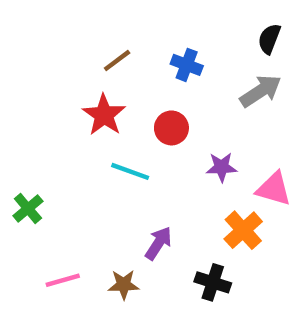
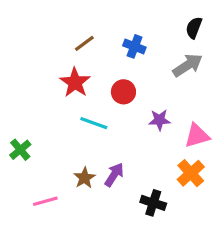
pink triangle: (274, 189) -> (197, 136), turned -32
orange cross: (243, 230) -> (191, 173), moved
brown star: (124, 285) -> (84, 178), moved, turned -30

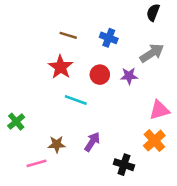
black semicircle: (194, 28) -> (153, 12), moved
brown line: (84, 43) -> (68, 35), turned 54
purple star: (159, 120) -> (129, 76), moved
brown star: (84, 178) -> (57, 144), moved, turned 30

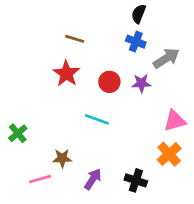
black semicircle: (153, 12) -> (139, 14), moved
blue cross: (109, 38) -> (136, 42), moved
cyan line: (76, 100) -> (97, 119), moved
purple arrow: (92, 142) -> (93, 179), moved

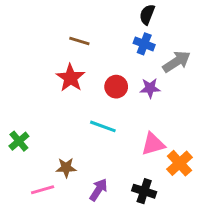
pink triangle: (175, 121) -> (153, 144), moved

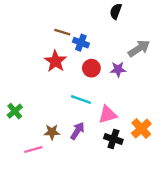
blue cross: (144, 44) -> (81, 43), moved
pink triangle: (153, 144) -> (108, 115), moved
purple arrow: (98, 190) -> (77, 131), moved
black cross: (144, 191) -> (113, 139), moved

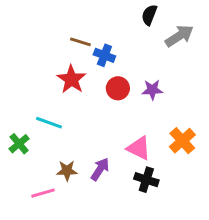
gray arrow: (139, 48) -> (179, 36), moved
cyan line: (81, 100) -> (49, 123), moved
pink triangle: (108, 115) -> (139, 148), turned 42
orange cross: (141, 129) -> (182, 141), moved

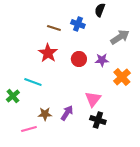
gray arrow: (179, 36) -> (120, 37), moved
blue cross: (104, 55) -> (78, 24), moved
orange cross: (182, 141) -> (122, 77), moved
pink triangle: (139, 148) -> (93, 99), turned 42

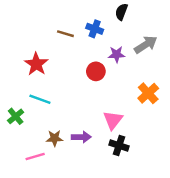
red star: (48, 53) -> (36, 64), moved
purple star: (102, 60) -> (117, 54), moved
purple arrow: (67, 113) -> (81, 137), turned 56

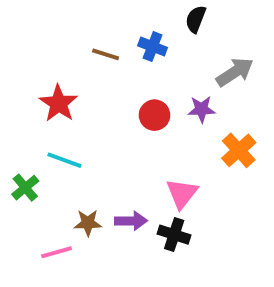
purple star: (117, 54) -> (202, 109), moved
black cross: (119, 146) -> (174, 235), moved

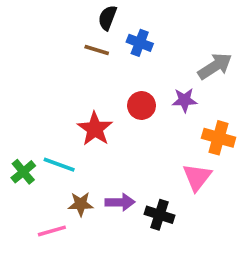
black semicircle: (196, 19) -> (107, 18), moved
red star: (59, 103) -> (95, 129), moved
orange cross: (239, 150) -> (219, 138), turned -32
cyan line: (64, 160) -> (59, 165), moved
pink triangle: (182, 193) -> (197, 177), moved

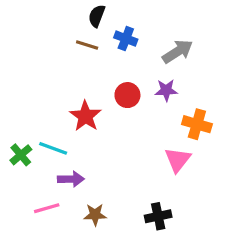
gray arrow: (215, 66) -> (178, 51), moved
purple arrow: (120, 202) -> (71, 179), moved
brown star: (81, 204) -> (95, 215), moved
black cross: (159, 215) -> (158, 216), moved, turned -30

